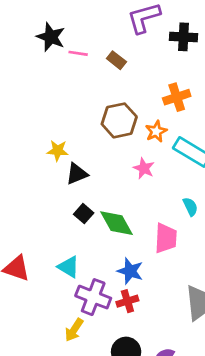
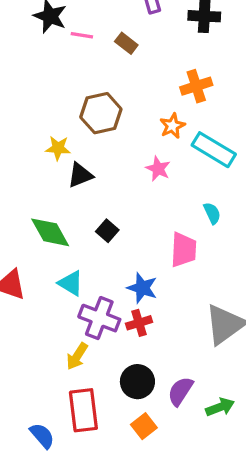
brown hexagon: (119, 120) -> (101, 113), moved
black square: (84, 214) -> (107, 231), moved
green diamond: (116, 223) -> (50, 232), moved

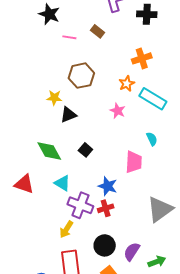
pink line: (82, 35) -> (69, 37), moved

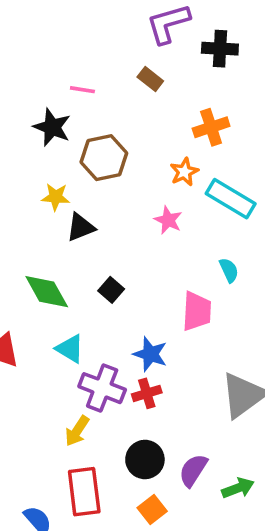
black star: (49, 14) -> (52, 127), moved
brown rectangle: (98, 31) -> (150, 79), moved

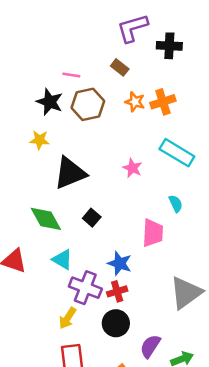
brown hexagon: (104, 158) -> (88, 104), moved
orange star: (184, 172) -> (135, 102), moved, turned -30
yellow star: (56, 197) -> (39, 140), moved
black triangle: (81, 227) -> (70, 173), size x1.6
black circle: (145, 460) -> (116, 323), moved

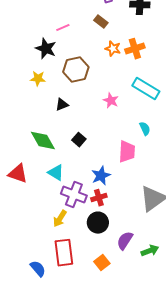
pink line: (71, 75) -> (63, 28), turned -32
brown hexagon: (88, 104) -> (76, 70), moved
black triangle: (70, 173) -> (62, 105), size x0.5
blue star: (120, 263) -> (101, 176), turned 30

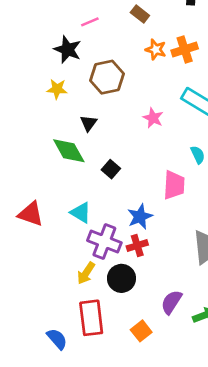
black triangle: (62, 105) -> (89, 123), turned -32
green diamond: (43, 141) -> (69, 151), moved
black circle: (98, 223) -> (121, 278), moved

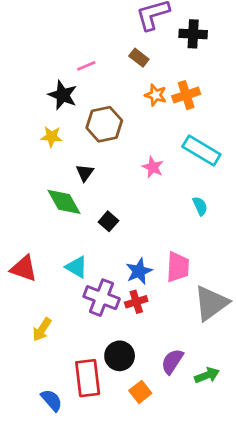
pink trapezoid: (174, 185) -> (178, 267), moved
yellow arrow: (86, 273) -> (42, 329), moved
black circle: (121, 278) -> (120, 356), moved

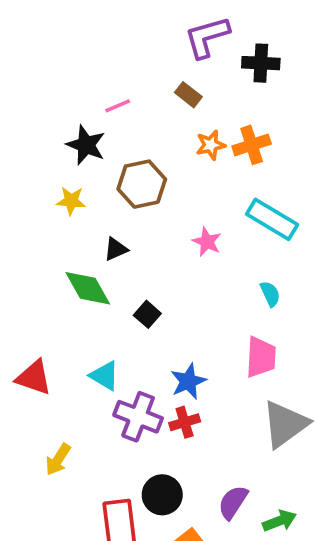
orange star: (156, 95) -> (211, 145), turned -30
black triangle: (85, 173) -> (116, 249), turned 30
pink trapezoid: (178, 267) -> (261, 357), moved

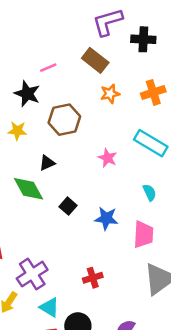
brown rectangle: (188, 95) -> (95, 60), size x1.5
orange cross: (252, 145) -> (153, 92), moved
cyan triangle: (105, 376) -> (49, 307), moved
blue star: (188, 381) -> (106, 218), moved, turned 30
purple cross: (138, 417) -> (32, 274), moved, turned 36

